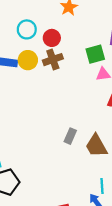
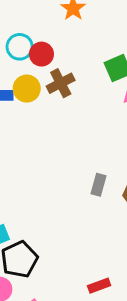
red circle: (52, 38) -> (41, 54), moved

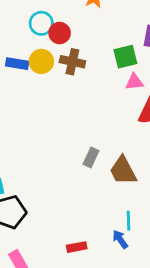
brown cross: (61, 83) -> (72, 62), turned 30

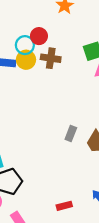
cyan circle: (41, 23) -> (25, 45), moved

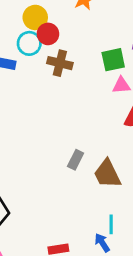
yellow circle: (26, 60) -> (35, 17), moved

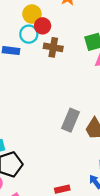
gray rectangle: (76, 160) -> (70, 120), size x1.5

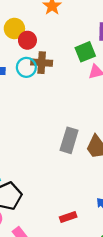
cyan circle: (29, 34) -> (26, 67), moved

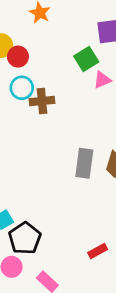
brown cross: (42, 63) -> (42, 101), moved

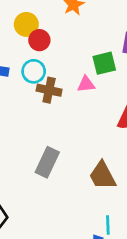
pink triangle: (102, 80) -> (86, 84), moved
gray rectangle: (84, 163) -> (47, 162), moved

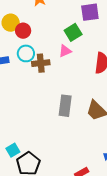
gray rectangle: (47, 162) -> (65, 106), moved

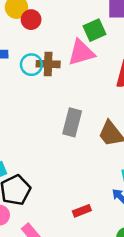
pink triangle: (65, 51) -> (81, 52), size x1.6
cyan circle: (26, 53) -> (31, 65), moved

